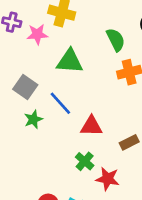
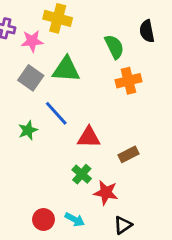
gray square: (25, 87) -> (31, 78), moved

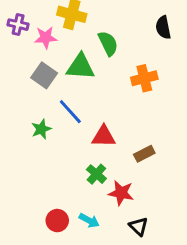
green semicircle: (114, 47) -> (108, 43), moved
black triangle: (123, 225) -> (139, 226), turned -42

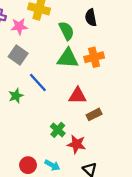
black semicircle: (163, 27) -> (91, 18), moved
green triangle: (80, 67) -> (68, 58), moved
red triangle: (104, 136) -> (78, 96), moved

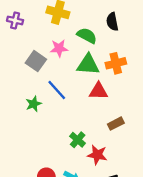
pink star: (19, 26) -> (59, 48), moved
green semicircle: (67, 31) -> (87, 36), turned -36
red triangle: (78, 96) -> (98, 91), moved

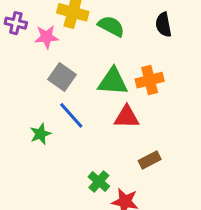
black semicircle: (112, 22) -> (163, 25), moved
green semicircle: (87, 36) -> (111, 26), moved
pink star: (59, 48) -> (47, 37), moved
gray square: (36, 61) -> (62, 77), moved

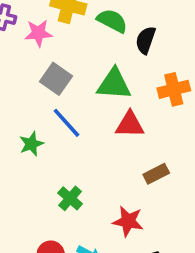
black semicircle: (163, 25) -> (146, 40), moved, turned 30
orange cross: (150, 80) -> (174, 89), moved
green cross: (99, 182) -> (70, 198), moved

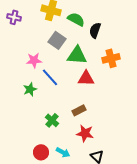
pink star: (38, 33) -> (34, 60), moved
gray square: (56, 79) -> (57, 40), moved
brown rectangle: (156, 174) -> (79, 110), moved

